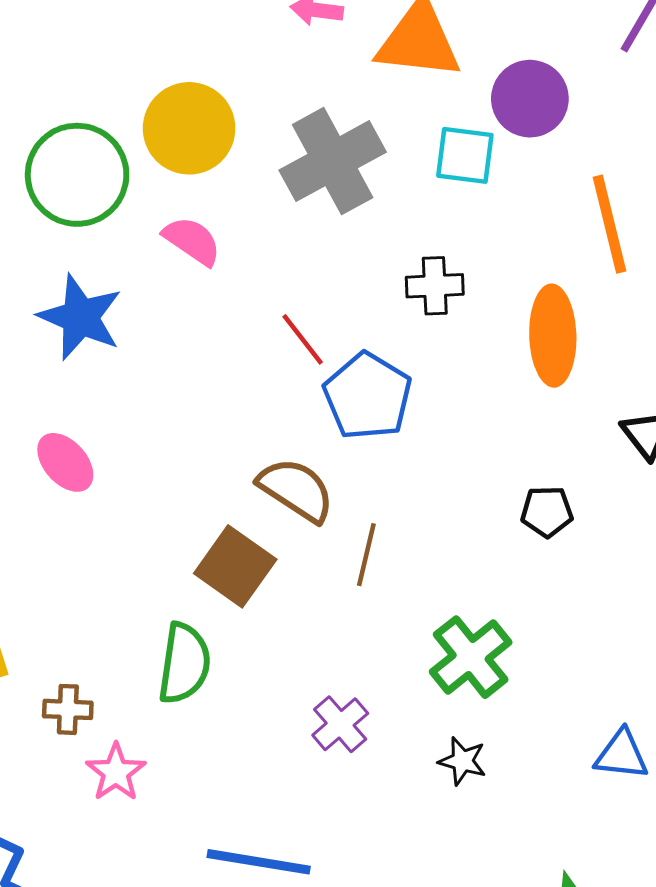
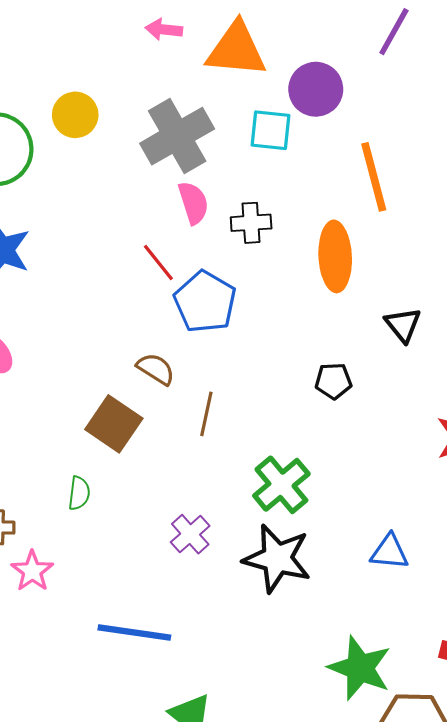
yellow circle: (189, 128) -> (75, 115), size x0.7
pink semicircle: (192, 241) -> (193, 203), moved, turned 39
brown semicircle: (296, 490) -> (156, 369), size x0.7
green semicircle: (184, 663) -> (79, 493), size x0.6
black star: (462, 761) -> (277, 558), size x2.0

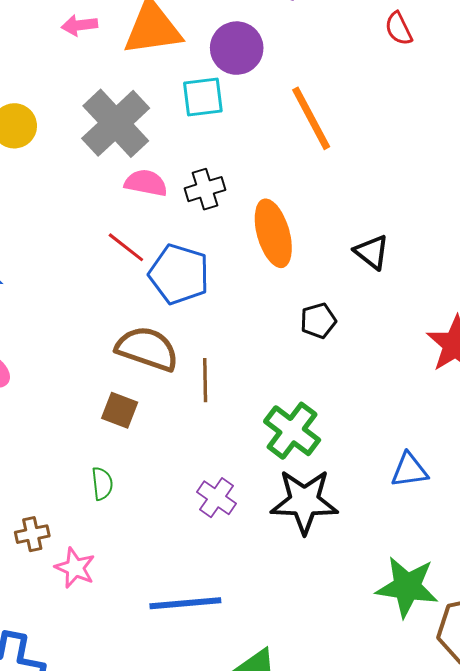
pink semicircle: (193, 203) -> (146, 183), turned -48
orange ellipse: (335, 256) -> (273, 233), moved
brown semicircle: (156, 369) -> (147, 349), size x1.6
brown square: (114, 424) -> (120, 410), size x0.7

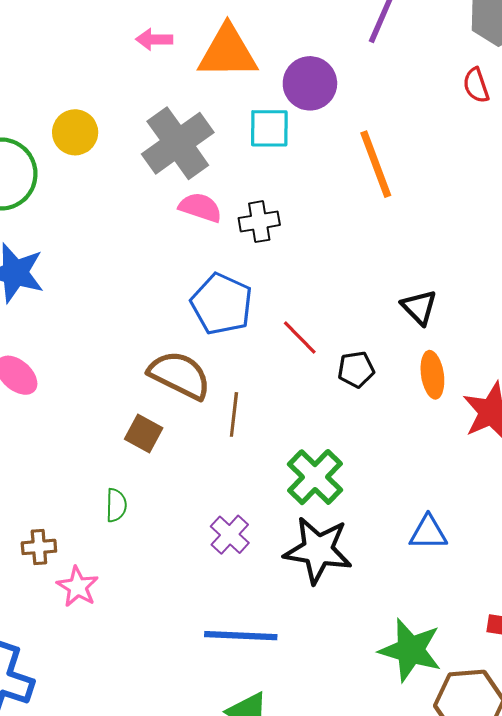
orange ellipse: (273, 233) -> (432, 375), moved, size x0.7
red line: (126, 247) -> (300, 337), moved
blue line: (185, 603) -> (241, 636), moved

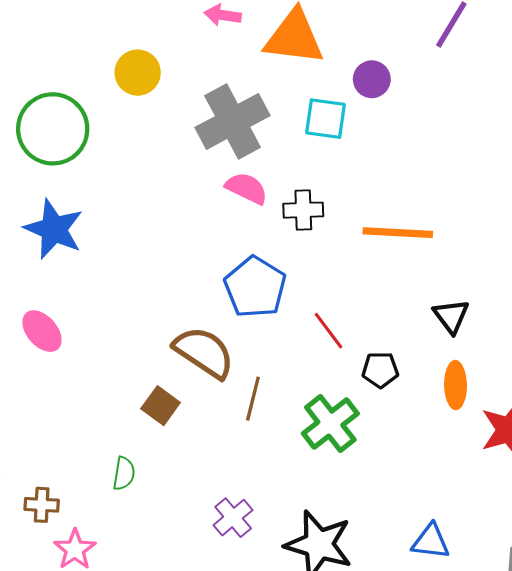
purple circle: (310, 83) -> (372, 79), size x0.7
yellow circle: (75, 132) -> (138, 73), moved
orange line: (376, 164) -> (398, 233), moved, turned -74
green cross: (315, 477) -> (330, 424), moved

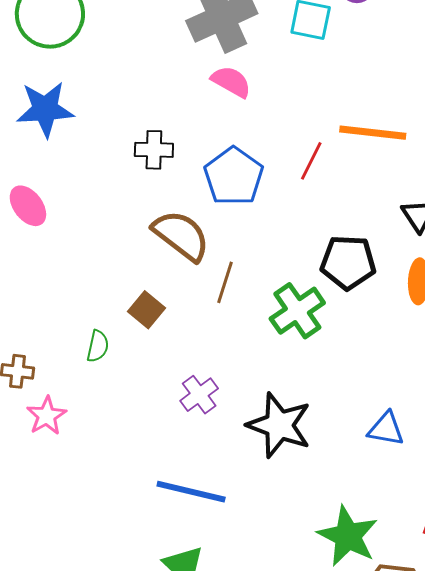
black cross: (303, 210) -> (154, 150), moved
blue star: (54, 229) -> (45, 109), turned -30
red line: (329, 331) -> (311, 161), moved, turned 60
black pentagon: (380, 370) -> (348, 262), size x1.6
brown square: (161, 406) -> (146, 310), moved

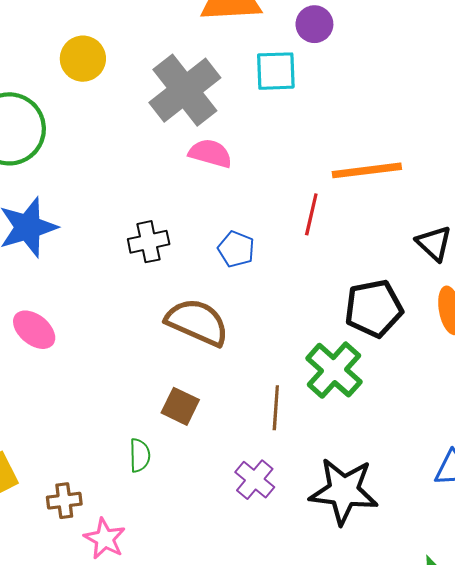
blue pentagon: (234, 176) -> (236, 249), size x0.6
brown line: (225, 282) -> (276, 408), moved

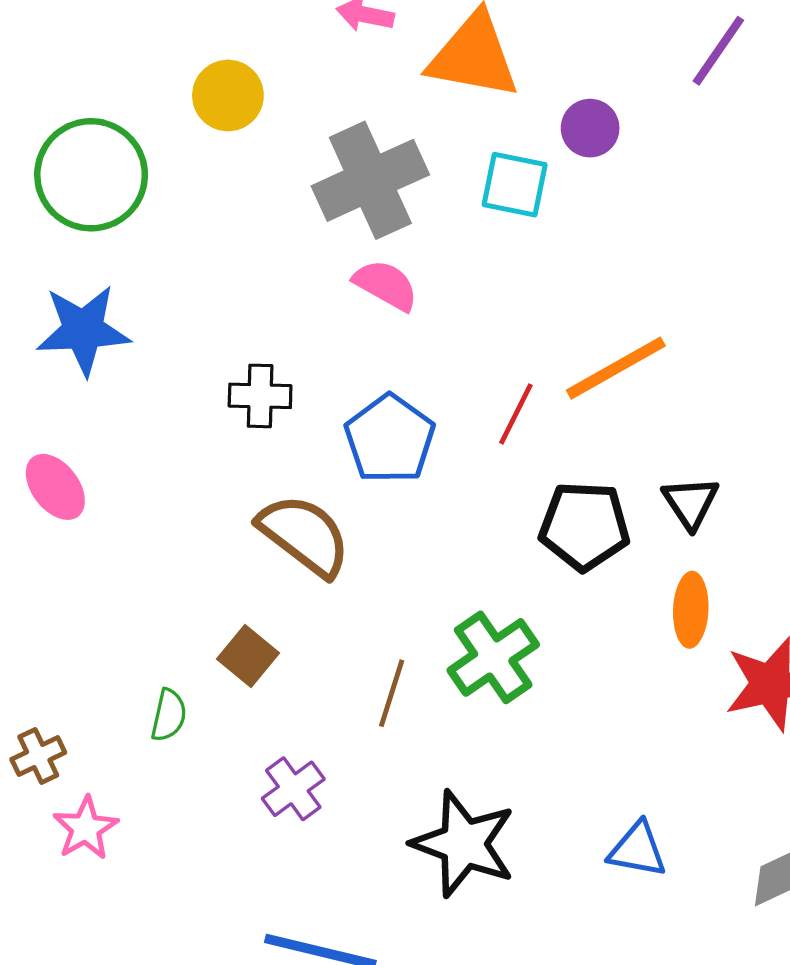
orange line: (367, 170) -> (616, 368), turned -36
blue pentagon: (236, 249) -> (390, 439), size x1.6
black pentagon: (374, 308) -> (584, 526), moved
purple cross: (255, 480) -> (293, 789), moved
brown cross: (64, 501) -> (38, 756), turned -32

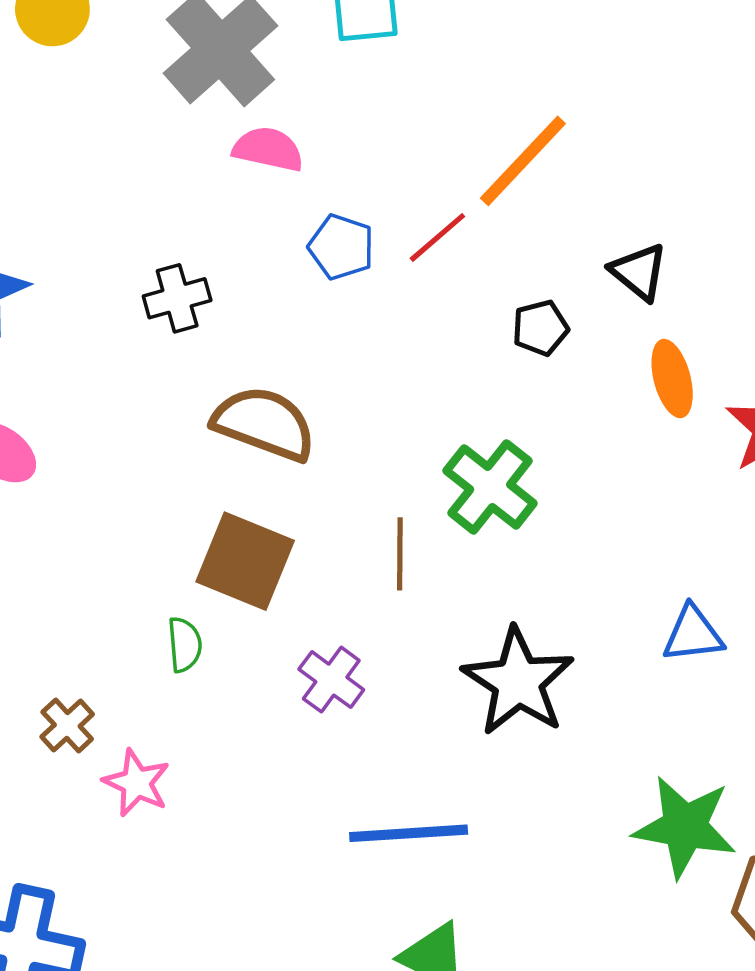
red line: (516, 414) -> (437, 237), turned 40
blue pentagon: (390, 439) -> (341, 247), moved, size x0.7
black pentagon: (584, 526) -> (540, 328), size x0.6
brown square: (248, 656) -> (245, 561), size x1.6
black star: (464, 844) -> (518, 682), turned 30

